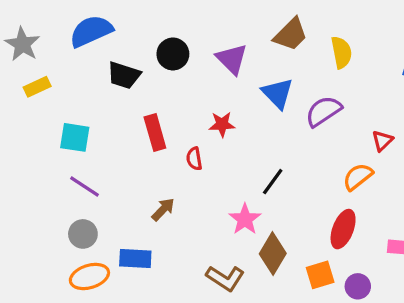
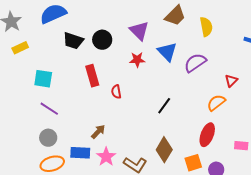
black circle: (173, 54) -> (102, 40), moved
red star: (222, 124) -> (137, 60), moved
brown arrow: (163, 209) -> (98, 132), moved
pink star: (245, 219) -> (106, 157), moved

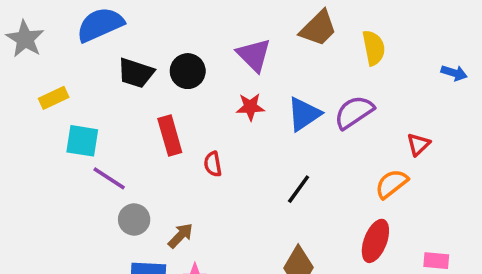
yellow rectangle: (20, 48) -> (54, 98), moved
blue triangle: (167, 52) -> (304, 114), moved, turned 40
purple line: (49, 109) -> (109, 178), moved
gray circle: (48, 138) -> (134, 219), moved

